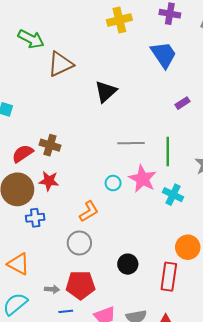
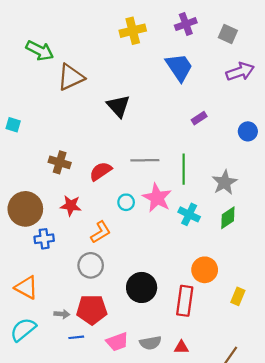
purple cross: (170, 14) -> (186, 24), turned -30
black triangle: (106, 92) -> (118, 106), turned -30
red semicircle: (23, 154) -> (101, 171), moved
red star: (49, 181) -> (71, 206), moved
black circle: (128, 264) -> (142, 287), size x1.4

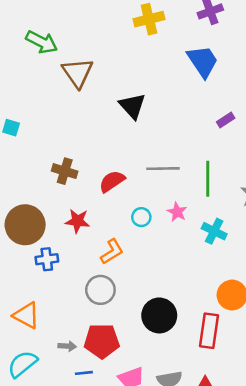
brown triangle: (71, 77) -> (77, 73), turned -40
pink star: (157, 198) -> (177, 212), size x0.6

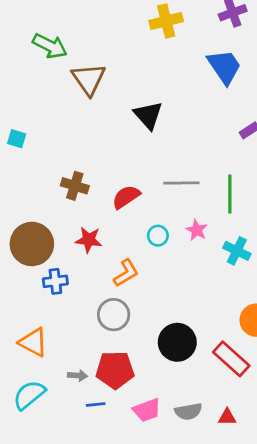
red rectangle: (209, 331) -> (231, 359), turned -56

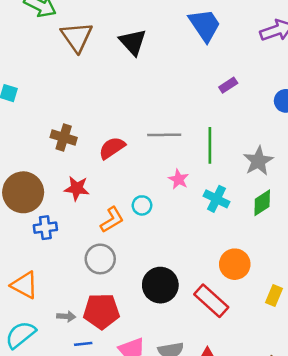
black triangle: (148, 115) -> (133, 42), moved
cyan circle: (158, 236) -> (142, 205), moved

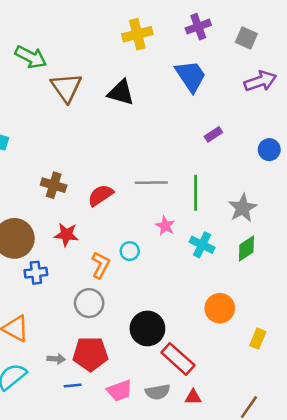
black triangle: (133, 42) -> (121, 93), turned -32
orange L-shape: (112, 220) -> (101, 265), turned -32
red rectangle: (211, 301) -> (178, 359), moved

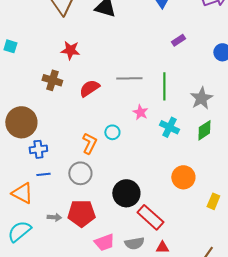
red star: (66, 235) -> (70, 50), moved
blue line: (73, 386) -> (43, 174), moved

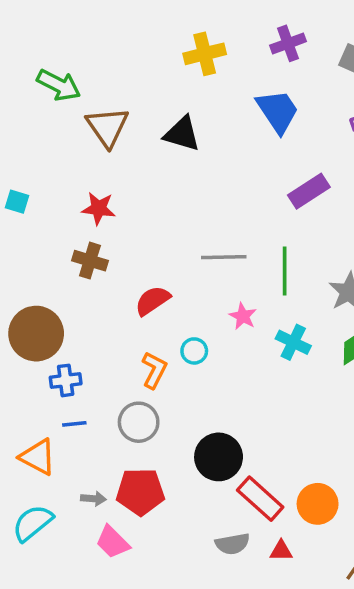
purple rectangle: (178, 40) -> (309, 191), size x1.6
red star: (70, 50) -> (99, 208), moved
red semicircle: (89, 88) -> (153, 301), moved
orange circle: (183, 177) -> (318, 504), moved
pink trapezoid: (104, 242) -> (113, 542), moved, turned 65

